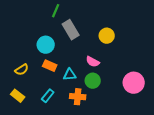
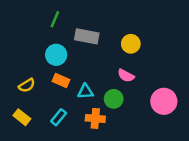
green line: (56, 11) -> (55, 19), moved
gray rectangle: (71, 30) -> (87, 36), turned -48
pink semicircle: (93, 62) -> (126, 76), moved

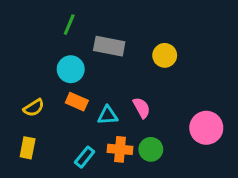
pink semicircle: (126, 76) -> (142, 108), moved, turned -147
green circle: (114, 99) -> (151, 149), moved
yellow rectangle: (22, 117) -> (28, 148), turned 63
cyan rectangle: (59, 117) -> (85, 157), moved

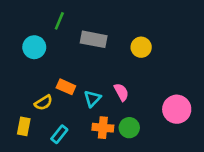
cyan circle: (71, 69) -> (34, 47), moved
yellow semicircle: (34, 108) -> (43, 103), moved
cyan triangle: (108, 115) -> (92, 99), turned -42
cyan rectangle: (85, 157) -> (59, 134), moved

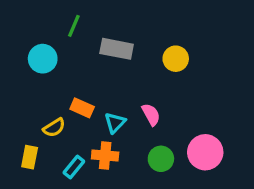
pink circle: (177, 109) -> (205, 152), moved
orange cross: (103, 128) -> (105, 156), moved

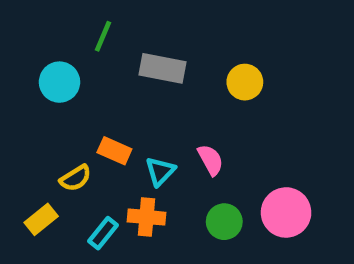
yellow rectangle: (30, 157) -> (41, 219), turned 40

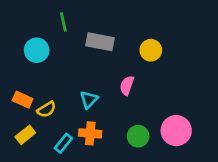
green line: (103, 36) -> (63, 22), turned -36
orange rectangle: (114, 151) -> (23, 100), moved
pink semicircle: (211, 160) -> (127, 85), moved, turned -132
cyan triangle: (160, 171) -> (89, 100), moved

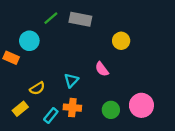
green line: (63, 22) -> (51, 18), turned 63
gray rectangle: (100, 42) -> (80, 19), moved
pink semicircle: (127, 85) -> (102, 69), turned -56
orange rectangle: (23, 100) -> (11, 58), moved

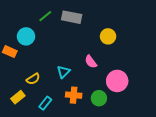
pink circle: (141, 105) -> (117, 81), moved
orange cross: (72, 108) -> (74, 95), moved

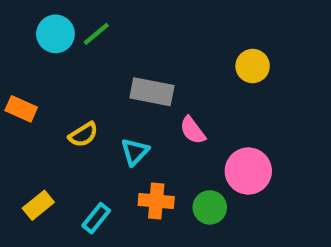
gray rectangle: (72, 17) -> (152, 92), moved
cyan circle: (26, 36) -> (55, 34), moved
yellow circle: (108, 36) -> (253, 66), moved
yellow semicircle: (33, 79) -> (83, 135), moved

